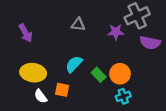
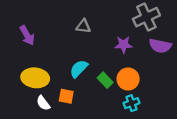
purple star: (116, 32) -> (123, 45), moved

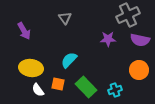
gray triangle: (83, 26) -> (65, 18), moved, turned 48
orange circle: (128, 79) -> (139, 70), moved
green rectangle: (105, 80) -> (86, 87), moved, size x1.5

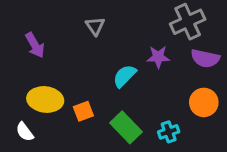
cyan semicircle: (69, 60) -> (125, 76), moved
orange square: (58, 84) -> (83, 111), moved, turned -32
white semicircle: (38, 90) -> (25, 132), moved

